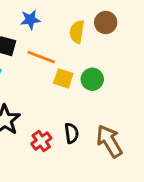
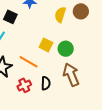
orange line: (41, 57) -> (29, 62), moved
brown arrow: (109, 141) -> (71, 75), moved

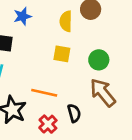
yellow square: (46, 45) -> (62, 54), moved
green circle: (66, 49) -> (99, 60), moved

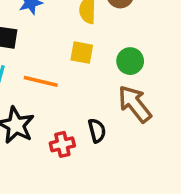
orange line: (44, 93) -> (41, 81), moved
red cross: (48, 124) -> (62, 144), turned 30

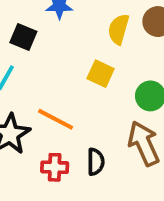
orange line: (41, 81) -> (56, 119), moved

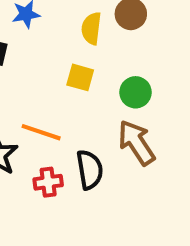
black semicircle: (96, 162) -> (90, 170), size x1.4

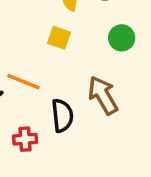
green circle: (135, 92) -> (122, 38), moved
red cross: (48, 182) -> (25, 139), moved

